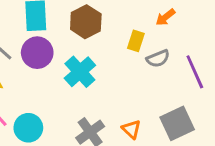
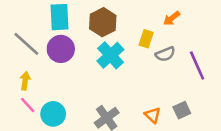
cyan cross: (80, 72) -> (110, 55), moved
gray square: (177, 123) -> (182, 110), size x0.6
orange triangle: (131, 129) -> (153, 115), moved

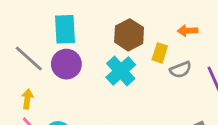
orange arrow: (172, 18) -> (188, 31), turned 36
brown hexagon: (103, 22) -> (129, 35), moved

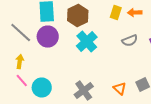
brown hexagon: (129, 35) -> (78, 16), moved
yellow rectangle: (160, 53) -> (116, 12), moved

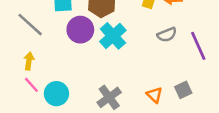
purple circle: (48, 36) -> (80, 30), moved

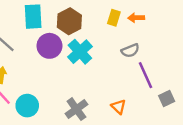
purple line: (198, 46) -> (145, 75), moved
gray square: (183, 90) -> (167, 99), moved

